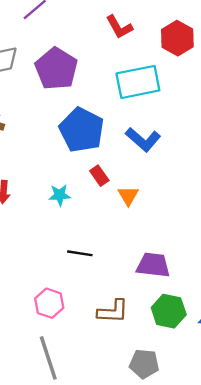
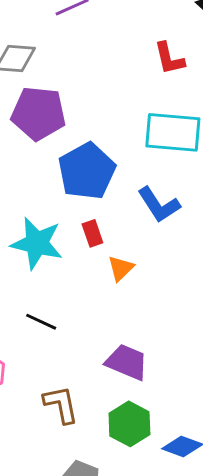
purple pentagon: (56, 69) -> (39, 113), moved, turned 30
cyan star: (60, 195) -> (37, 243), size x1.8
brown L-shape: (113, 311) -> (61, 404), turned -120

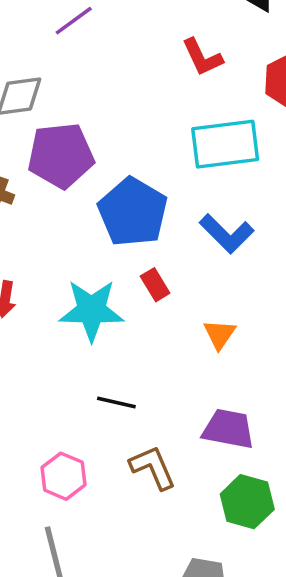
orange triangle: (121, 268) -> (220, 334), moved
brown L-shape: (61, 404) -> (153, 468), moved

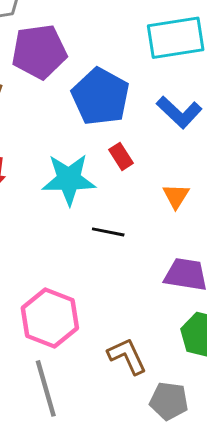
black line: (116, 403) -> (108, 232), moved
brown L-shape: (153, 468) -> (127, 356), moved
pink hexagon: (64, 476) -> (50, 318), size x1.5

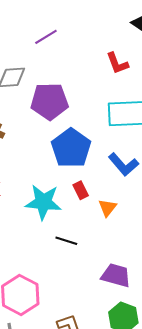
purple pentagon: (39, 52) -> (49, 101), moved
orange triangle: (176, 196) -> (107, 208), moved

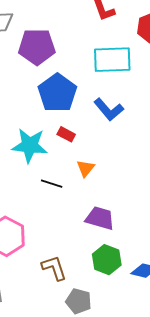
red rectangle: (81, 190) -> (66, 134), turned -36
orange triangle: (107, 208) -> (85, 168), moved

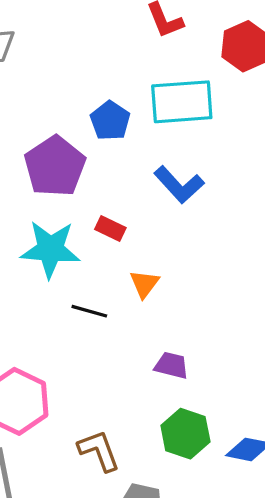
purple pentagon: (37, 47) -> (55, 166), moved, turned -30
blue pentagon: (57, 93) -> (110, 121), moved, size x0.6
purple trapezoid: (100, 218) -> (171, 365), size x0.7

